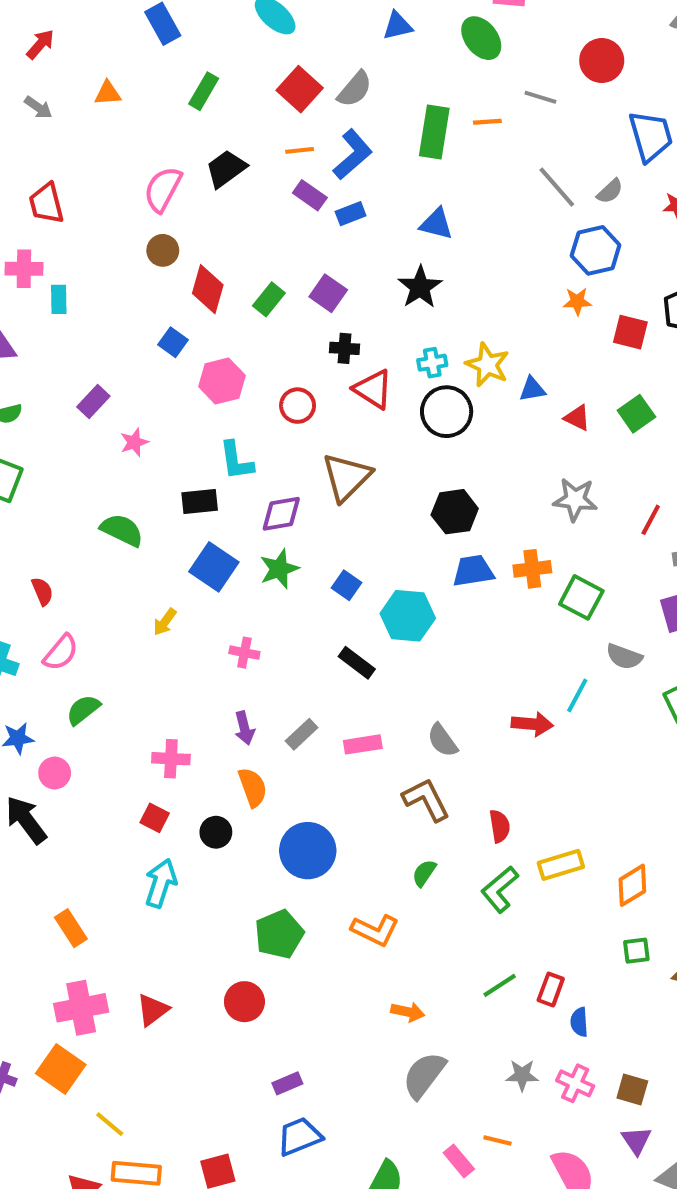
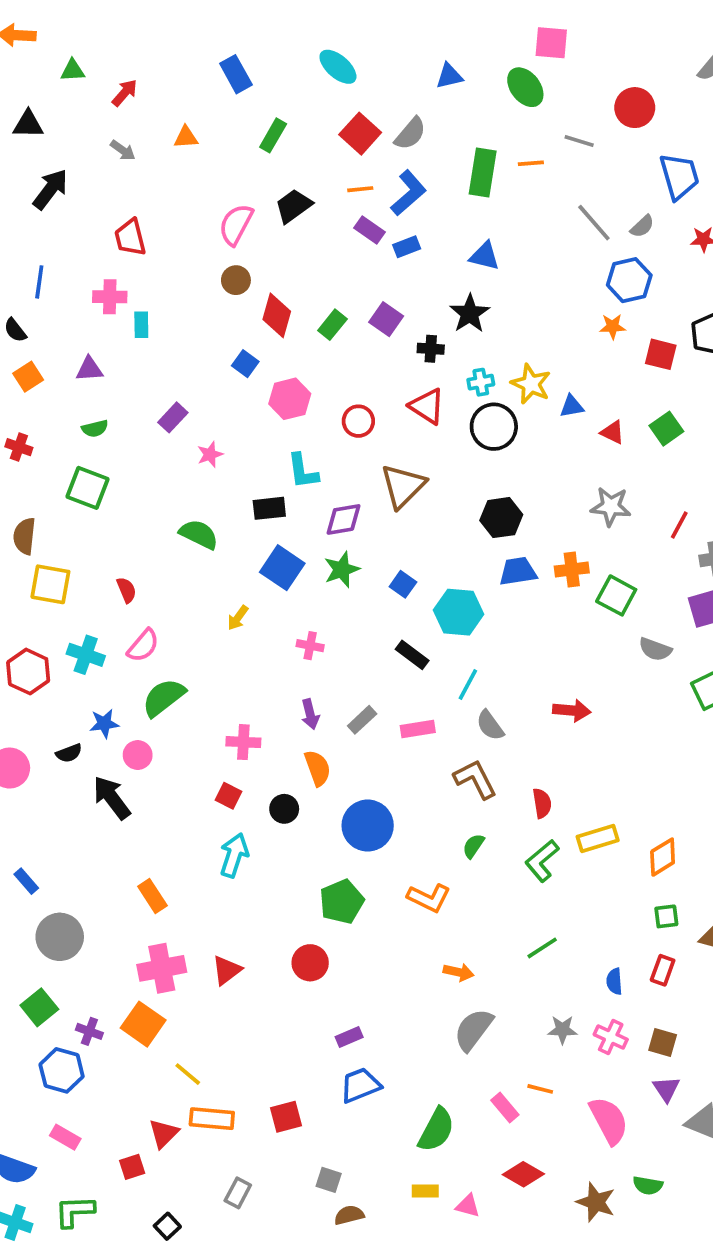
black cross: (344, 348) -> (431, 349), moved
cyan line: (577, 695) -> (468, 685), moved
green semicircle: (83, 710) -> (164, 698), size x1.4
red rectangle: (551, 989) -> (663, 970), moved

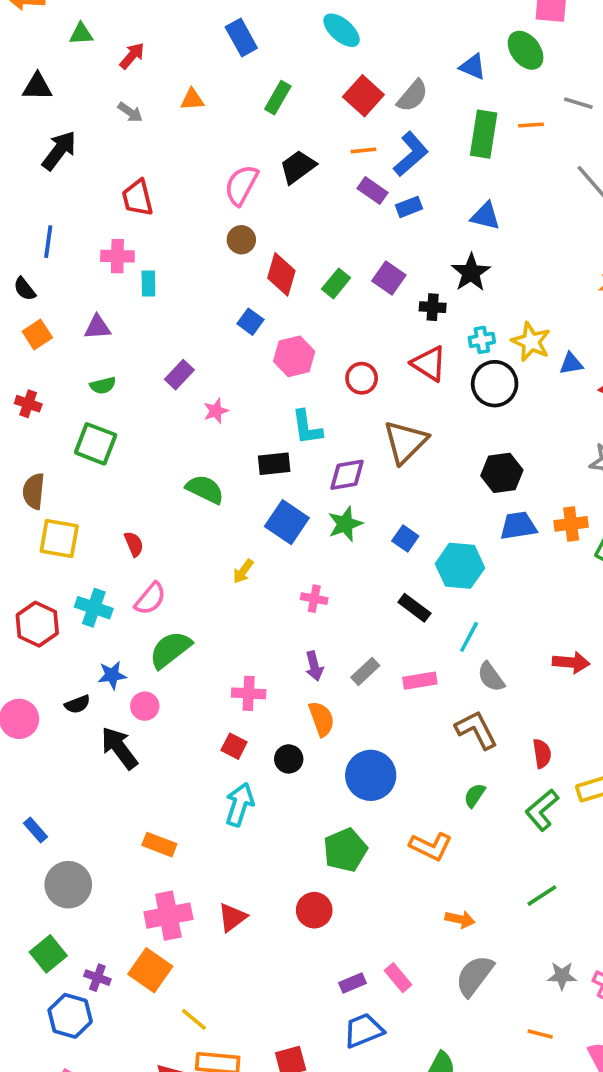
blue triangle: (449, 76) -> (473, 67), moved, turned 36
orange rectangle: (152, 896) -> (159, 845), turned -36
pink rectangle: (505, 1107) -> (398, 978), moved

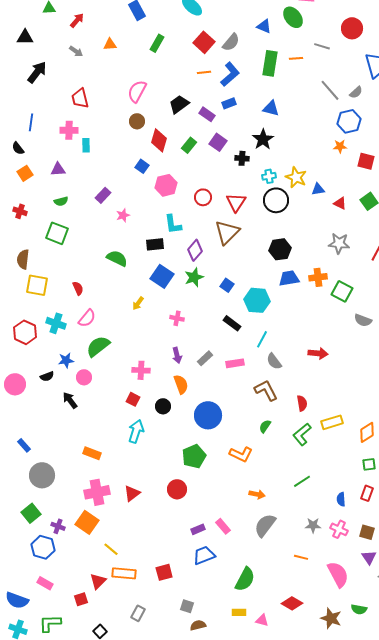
black trapezoid: (298, 167) -> (179, 104), moved
purple rectangle: (373, 191) -> (207, 114), moved
red triangle: (429, 364) -> (236, 202), moved, turned 30
purple diamond: (347, 475) -> (195, 250), turned -40
black arrow: (119, 748) -> (70, 400), size x0.7

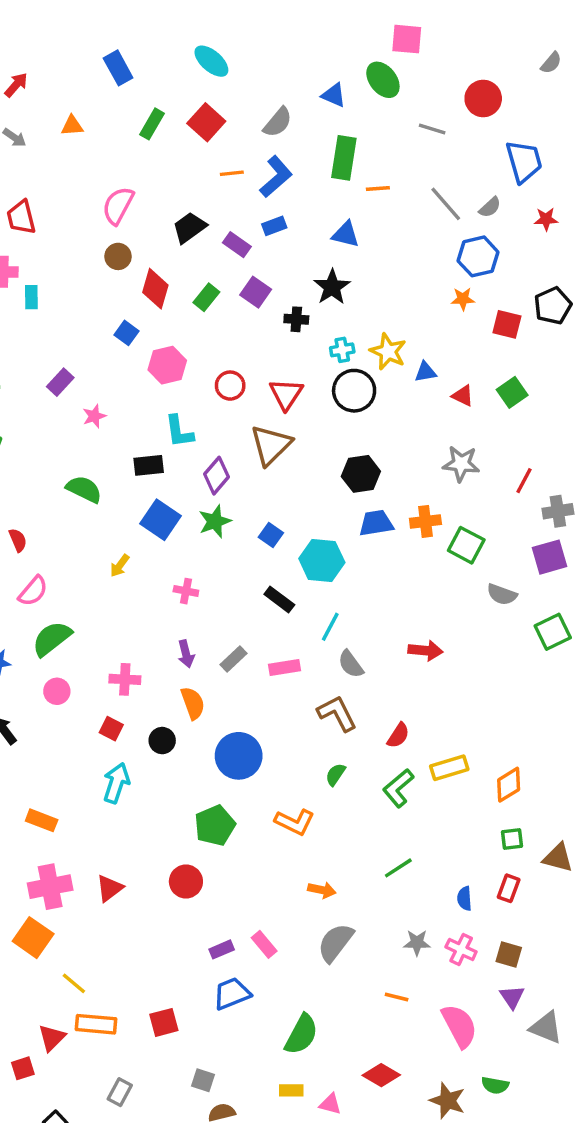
red square: (204, 42) -> (206, 122), moved
orange line: (296, 58) -> (378, 189), moved
pink circle: (84, 377) -> (57, 691), moved
red semicircle: (302, 403) -> (398, 735), turned 42

